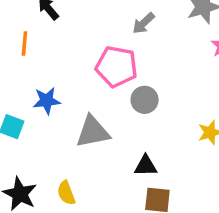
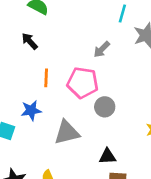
orange line: (24, 44) -> (46, 78), moved

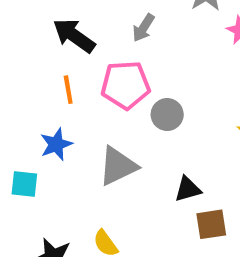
black arrow: (30, 41) -> (74, 36), moved, size x1.5

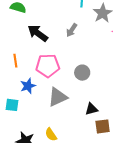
pink pentagon: (126, 85) -> (48, 66), moved
orange line: (68, 90) -> (15, 61), moved

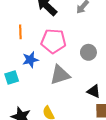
cyan square: (12, 105) -> (12, 78), turned -32
black triangle: (91, 109) -> (94, 91), turned 32

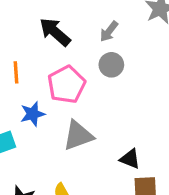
pink pentagon: (53, 41) -> (67, 85), turned -30
gray circle: (88, 52) -> (111, 65), moved

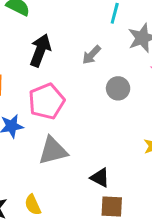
black arrow: (55, 32) -> (40, 50), turned 64
gray circle: (111, 65) -> (118, 88), moved

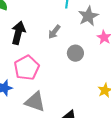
gray triangle: (53, 151) -> (35, 102), turned 40

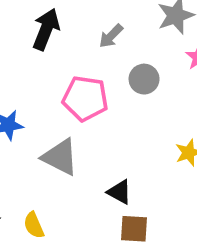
pink pentagon: (27, 68) -> (85, 98), moved, turned 30

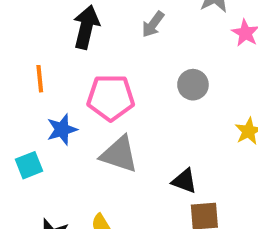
gray circle: (144, 79) -> (193, 85), moved
pink pentagon: (85, 98) -> (111, 97), moved

